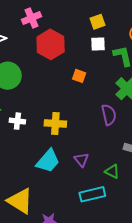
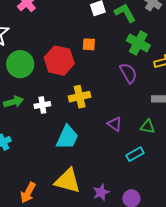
red hexagon: (51, 44) -> (59, 61), moved
cyan trapezoid: (48, 161) -> (67, 137), moved
cyan rectangle: (92, 194) -> (135, 154), size x0.7

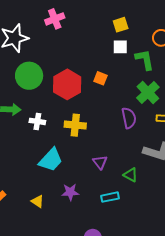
yellow triangle: (68, 181) -> (38, 201), size x0.5
purple star: (101, 192) -> (70, 192), moved

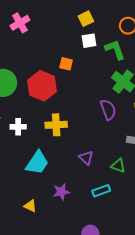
orange square: (100, 78) -> (66, 64), moved

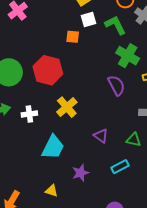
orange square: (66, 64) -> (73, 37), moved
yellow cross: (56, 125) -> (67, 107), turned -30

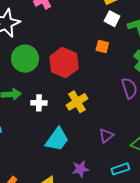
white square: (89, 19) -> (112, 19), turned 35
orange square: (73, 37) -> (102, 46), moved
purple triangle: (101, 136) -> (106, 136), turned 35

